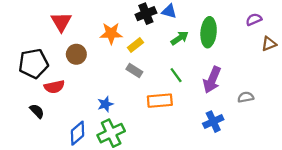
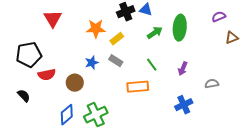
brown circle: (76, 54) -> (75, 83), moved
purple arrow: (212, 80) -> (183, 69), size x0.6
blue star: (105, 104) -> (92, 63), moved
black semicircle: (37, 111) -> (24, 96), moved

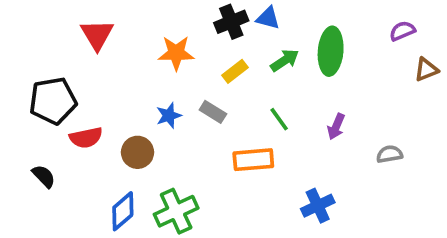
yellow rectangle: (117, 39) -> (235, 71), moved
blue cross: (184, 105) -> (318, 206), moved

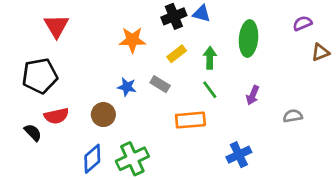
red triangle: (97, 35) -> (56, 26), moved
green arrow: (285, 60) -> (210, 58), moved, turned -55
blue star: (169, 116) -> (127, 87), turned 30
red semicircle: (86, 138) -> (56, 116), moved

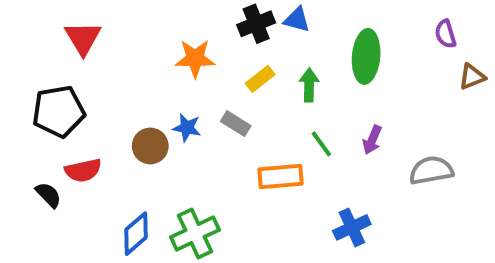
purple semicircle: (302, 23) -> (446, 34), turned -84
green line: (210, 90) -> (321, 144), moved
brown circle: (103, 115) -> (150, 146), moved
gray semicircle: (293, 116) -> (431, 170), size x1.5

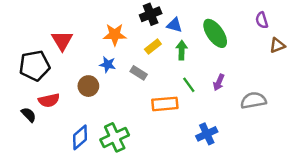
blue triangle: (297, 20) -> (174, 25), moved
red triangle: (83, 38) -> (62, 41), moved
green ellipse: (366, 56) -> (215, 33), turned -40
blue star: (187, 128) -> (108, 64), moved

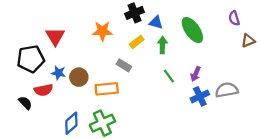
blue star: (108, 64) -> (59, 73), moved
orange rectangle: (165, 104) -> (107, 89), moved
blue cross: (207, 134) -> (200, 96), moved

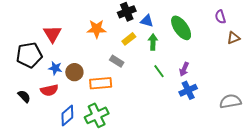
red semicircle: (44, 90) -> (49, 90), moved
gray semicircle: (227, 90) -> (230, 101), moved

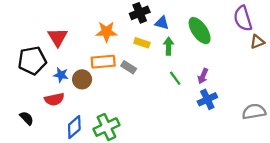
purple semicircle: (220, 17) -> (243, 18), size x1.6
yellow rectangle: (129, 39) -> (142, 43), turned 56
orange rectangle: (101, 83) -> (103, 62), moved
black semicircle: (24, 96) -> (27, 118), moved

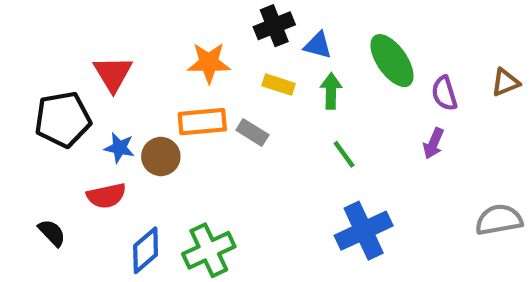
purple semicircle: (243, 18) -> (444, 93), moved, size x0.7
purple arrow: (203, 76) -> (433, 143), moved
blue cross: (207, 99) -> (364, 231), moved, size x1.4

